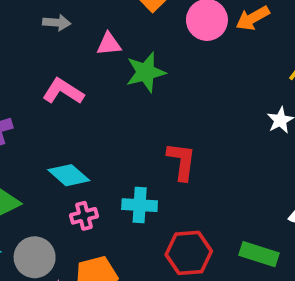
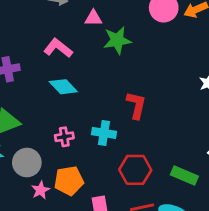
cyan diamond: (69, 175) -> (63, 87), moved

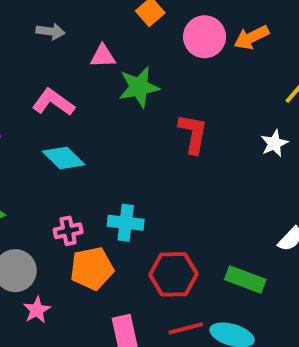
red L-shape: (136, 105) -> (193, 133), moved
orange pentagon: (69, 181) -> (92, 268), moved

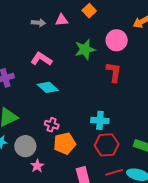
pink circle: (205, 37) -> (117, 40), moved
pink triangle: (103, 56) -> (62, 20), moved
cyan cross: (126, 223) -> (100, 120), moved
pink cross: (68, 231) -> (52, 125), turned 32

